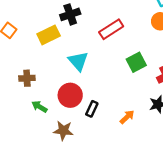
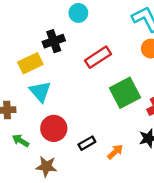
cyan triangle: (78, 61) -> (40, 92), moved
green square: (136, 62) -> (125, 93), size x1.4
black rectangle: (92, 109) -> (87, 143), moved, turned 35

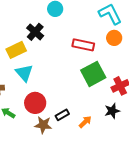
black cross: (54, 41) -> (35, 32), turned -30
red rectangle: (98, 57) -> (83, 45), moved, turned 45
brown star: (46, 166) -> (43, 125), moved

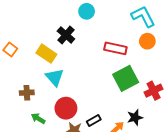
yellow rectangle: (16, 50) -> (46, 54), turned 60
black star: (112, 111) -> (135, 117), moved

